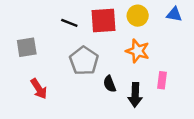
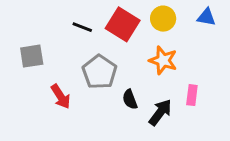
red square: (103, 20) -> (123, 24), turned 36
red arrow: (39, 89) -> (61, 96), moved
black arrow: (135, 95) -> (160, 112), turned -145

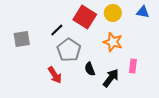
black line: (82, 27) -> (57, 30), moved, turned -64
red arrow: (61, 96) -> (55, 75), moved

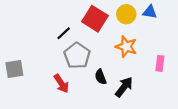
blue triangle: (143, 12) -> (150, 12), moved
gray square: (22, 39) -> (14, 69), moved
pink rectangle: (133, 66) -> (160, 63), moved

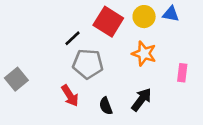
gray pentagon: (77, 56) -> (88, 64), turned -30
gray square: (14, 69) -> (16, 79), turned -30
black semicircle: (101, 77) -> (106, 106), moved

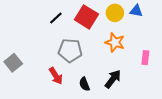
black line: (73, 38) -> (56, 18), moved

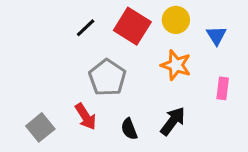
blue triangle: (136, 11) -> (216, 35), moved, turned 48
gray pentagon: (70, 51) -> (107, 78), turned 30
gray square: (13, 63) -> (40, 127), moved

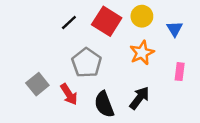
orange star: (176, 65) -> (142, 53), turned 30
gray square: (40, 127) -> (37, 84), moved
black semicircle: (129, 129) -> (104, 104), size x1.5

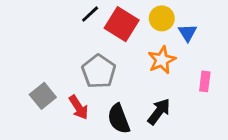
black line: (69, 22) -> (90, 14), moved
blue triangle: (175, 29) -> (188, 33), moved

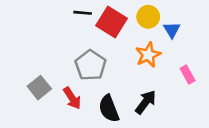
black line: (90, 14) -> (83, 13), turned 48
pink rectangle: (205, 81) -> (188, 74), turned -36

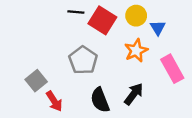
pink rectangle: (188, 74) -> (172, 69), size x1.6
red arrow: (72, 98) -> (54, 101), moved

